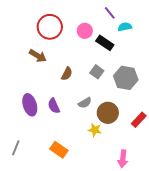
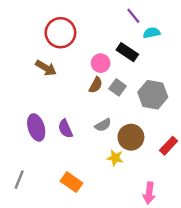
pink circle: (85, 31) -> (101, 63), moved
brown semicircle: (67, 74) -> (96, 85), moved

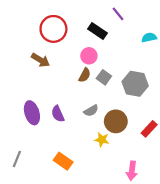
cyan semicircle: (152, 33) -> (149, 38), moved
black rectangle: (127, 52) -> (98, 31), moved

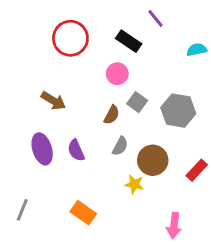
brown arrow: (41, 60) -> (53, 101), moved
brown semicircle: (85, 75) -> (112, 115), moved
gray semicircle: (91, 111) -> (120, 146), turned -32

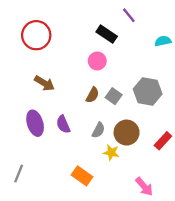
red circle: (70, 38) -> (36, 35), moved
gray square: (137, 102) -> (114, 96), moved
gray semicircle: (120, 146) -> (98, 130), moved
orange rectangle: (83, 213) -> (82, 176), moved
pink arrow: (174, 225) -> (144, 187), turned -48

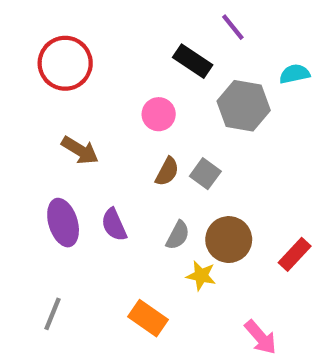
pink circle: (97, 61) -> (159, 114), moved
gray hexagon: (148, 91) -> (244, 106), moved
gray line: (19, 174) -> (52, 314), moved

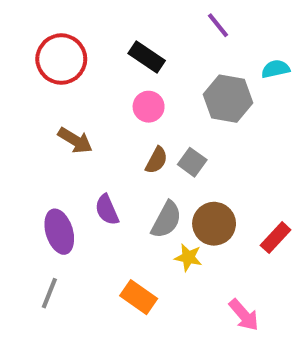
black rectangle: (193, 61) -> (147, 57), moved
purple ellipse: (63, 223) -> (59, 232), moved
gray semicircle: (178, 235) -> (166, 220), size x1.4

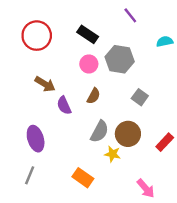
gray hexagon: (228, 99) -> (120, 59), moved
gray square: (192, 162) -> (140, 97), moved
purple semicircle: (107, 210) -> (64, 105), moved

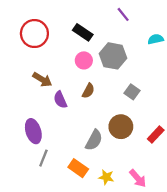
gray semicircle: (100, 131) -> (94, 140), moved
yellow star: (113, 154) -> (106, 177), moved
gray line: (30, 175) -> (43, 158), moved

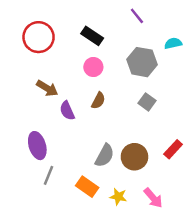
gray hexagon: (113, 56) -> (142, 62), moved
brown circle: (121, 127) -> (134, 157), moved

